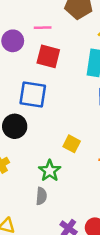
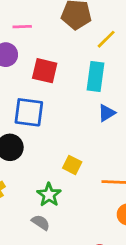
pink line: (43, 28) -> (22, 27), moved
gray semicircle: (41, 196) -> (41, 222), turned -60

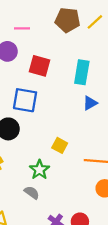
yellow line: (106, 39) -> (95, 22), moved

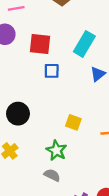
cyan rectangle: (82, 72) -> (84, 44), turned 30
blue square: (25, 100) -> (52, 71), moved, size x0.6

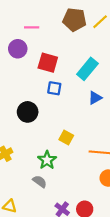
black circle: (18, 114) -> (28, 112), moved

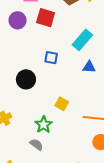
red square: (48, 63) -> (46, 18), moved
blue triangle: (95, 98) -> (89, 67), turned 32

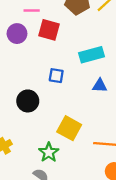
cyan rectangle: (82, 40) -> (92, 55), turned 35
yellow square: (62, 104) -> (69, 128), size x1.5

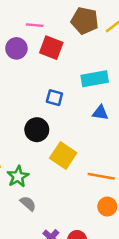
black circle: (28, 101) -> (37, 130), moved
green star: (49, 152) -> (18, 177), moved

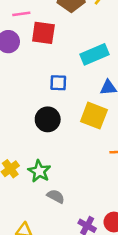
yellow square: (63, 156) -> (94, 116), moved

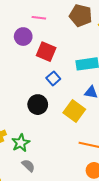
red square: (43, 33) -> (46, 52), moved
blue square: (58, 83) -> (53, 78), turned 32

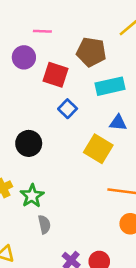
brown pentagon: (81, 15) -> (91, 52), moved
black circle: (38, 105) -> (29, 143), moved
gray semicircle: (28, 166) -> (44, 224), turned 40

